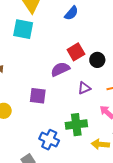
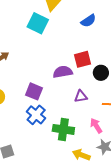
blue cross: (49, 140) -> (36, 115), moved

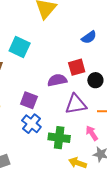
blue semicircle: (88, 21) -> (89, 37), moved
cyan square: (38, 23) -> (20, 47), moved
purple triangle: (81, 96) -> (76, 104), size x1.6

